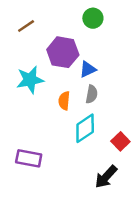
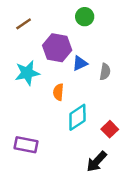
gray semicircle: (92, 94) -> (105, 72), moved

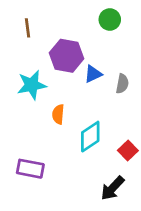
green circle: (85, 17) -> (110, 20), moved
brown line: (24, 24) -> (28, 28), turned -63
orange semicircle: (58, 92) -> (58, 114), moved

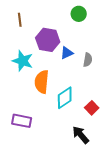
cyan star: (32, 85) -> (23, 61), turned 30
orange semicircle: (58, 114) -> (42, 82), size x1.6
black arrow: (113, 188) -> (81, 135), turned 96

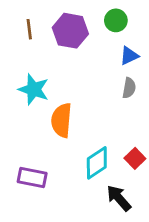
purple hexagon: (48, 40) -> (70, 31), moved
blue triangle: (67, 53) -> (129, 56), moved
cyan diamond: (65, 98) -> (97, 163), moved

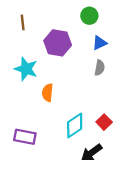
purple hexagon: (70, 31) -> (58, 43), moved
orange semicircle: (62, 120) -> (48, 93), size x0.7
black arrow: (119, 198) -> (92, 153), turned -85

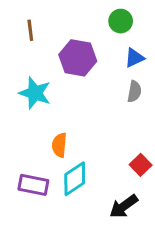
orange semicircle: (48, 93) -> (59, 145), moved
cyan diamond: (75, 125) -> (75, 179), moved

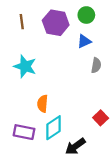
purple hexagon: (78, 58) -> (56, 23), moved
blue triangle: (134, 58) -> (84, 41), moved
black arrow: (124, 206) -> (75, 146), moved

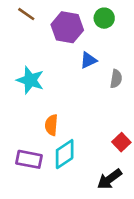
brown line: (22, 22) -> (26, 14), moved, turned -48
blue triangle: (84, 41) -> (88, 60), moved
black arrow: (75, 146) -> (109, 179), moved

